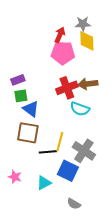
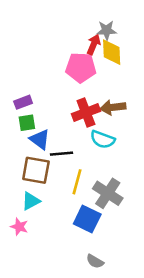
red arrow: (60, 35) -> (94, 44), moved
black line: (48, 152) -> (62, 154), moved
cyan triangle: (44, 183) -> (31, 201), moved

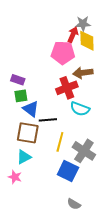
purple rectangle: (23, 102) -> (18, 80), turned 40
brown arrow: (113, 107) -> (83, 73), moved

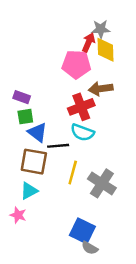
cyan semicircle: (80, 109) -> (82, 132), moved
blue square: (68, 171) -> (82, 231), moved

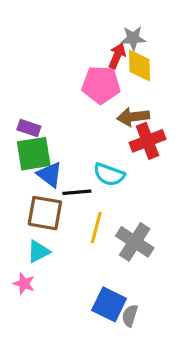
red cross: (81, 107) -> (148, 141), moved
green square: (25, 117) -> (34, 154), size x1.6
gray semicircle: (90, 248) -> (130, 316), moved, turned 77

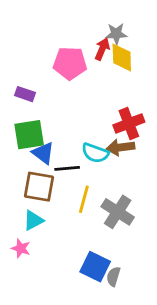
pink pentagon: (101, 85) -> (70, 63), moved
brown arrow: (133, 117) -> (120, 147), moved
purple rectangle: (29, 128) -> (25, 94), moved

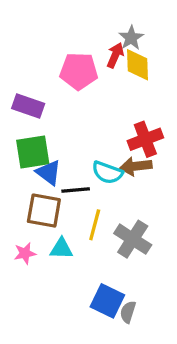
gray star: (116, 34) -> (131, 38), turned -30
purple rectangle: (25, 94) -> (28, 106), size x1.4
cyan triangle: (33, 220) -> (61, 249), moved, turned 30
pink star: (21, 248) -> (25, 253), moved, turned -30

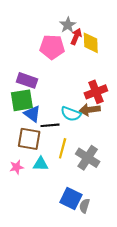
gray star: (131, 38) -> (68, 25), moved
purple rectangle: (28, 106) -> (27, 80), moved

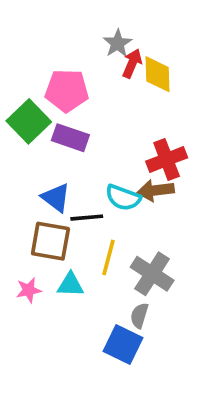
pink pentagon: (52, 47) -> (67, 91), moved
purple rectangle: (27, 80) -> (70, 138), moved
green square: (22, 100) -> (29, 121), moved, turned -35
gray semicircle: (84, 206) -> (139, 316), moved

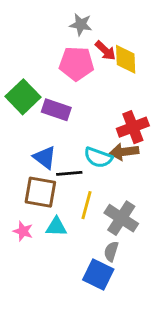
gray star: (118, 43) -> (81, 25), moved, turned -30
red arrow: (132, 63) -> (105, 51), turned 110
pink pentagon: (67, 91) -> (76, 64), moved
pink star: (29, 290) -> (23, 231), turned 30

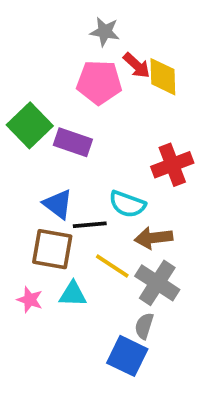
brown arrow: (124, 152) -> (153, 238), moved
yellow line: (87, 205) -> (112, 266), turned -72

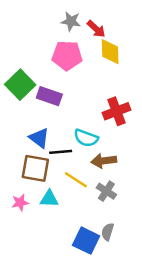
red arrow: (137, 65) -> (96, 29), moved
gray cross: (157, 283) -> (106, 191), size x0.7
pink star: (30, 300) -> (20, 203), turned -30
gray semicircle: (144, 326) -> (108, 232), moved

